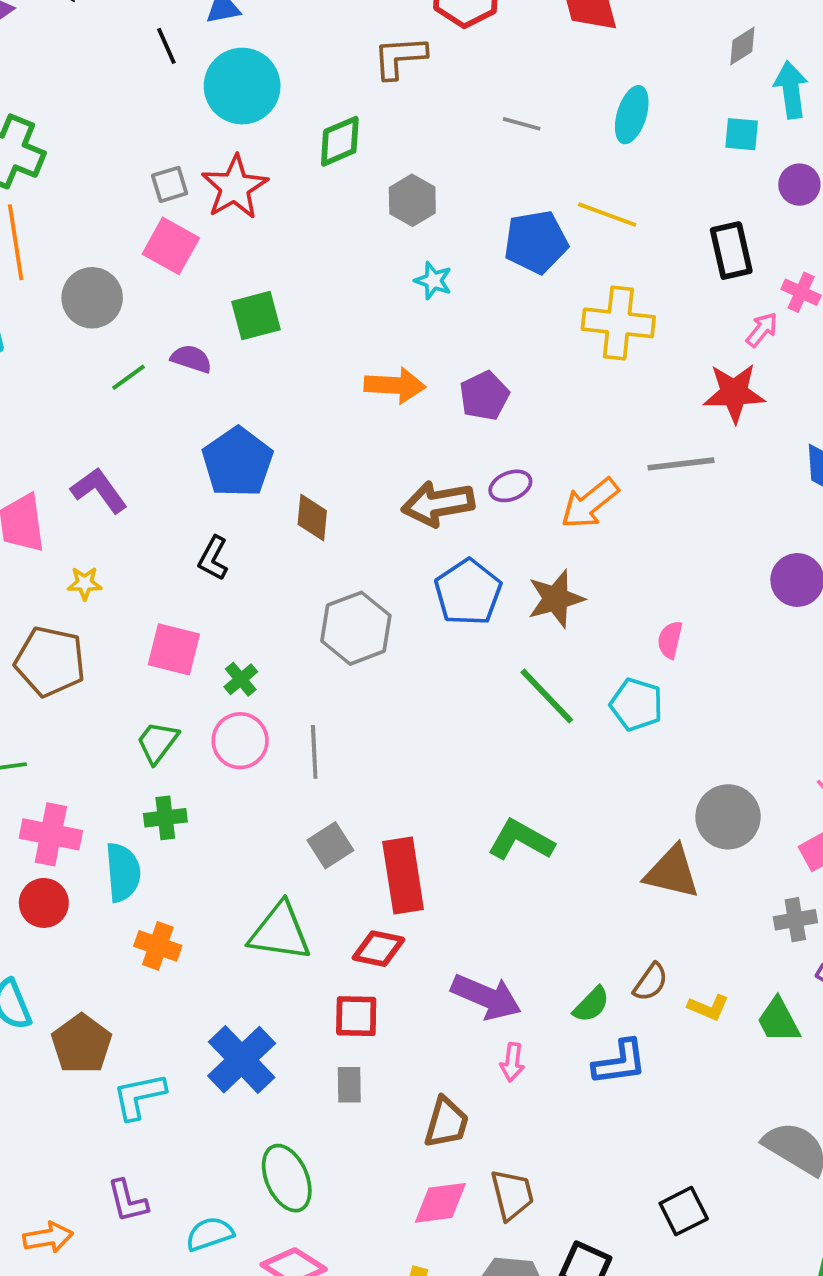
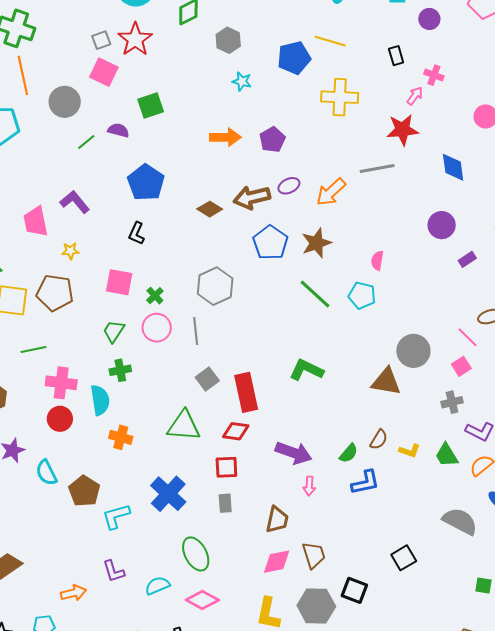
black rectangle: (731, 251) -> (396, 56), size x0.7
brown diamond: (312, 517) -> (210, 209), moved, turned -60
gray hexagon: (356, 628) -> (215, 286), moved

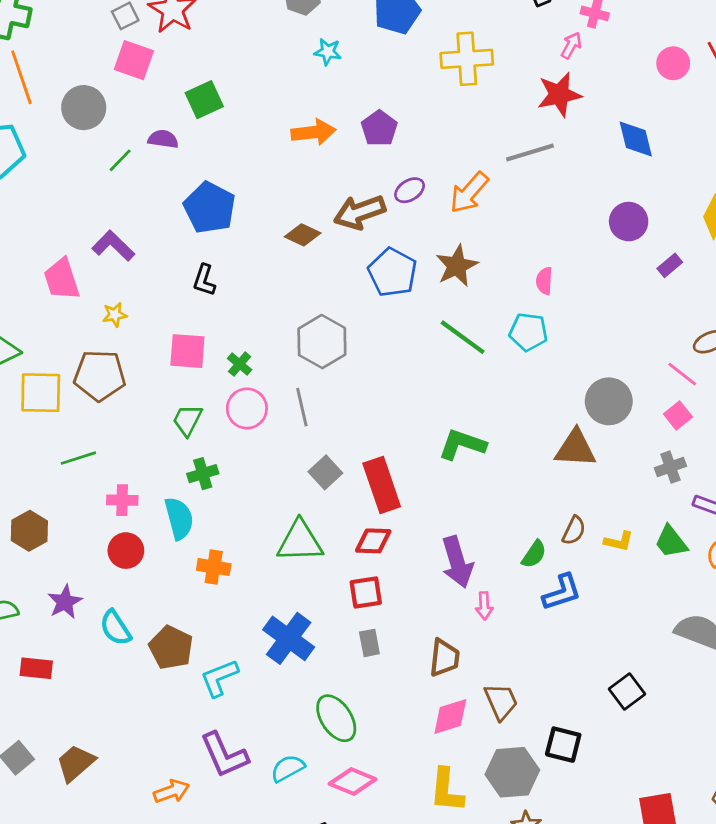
pink cross: (61, 383) -> (122, 500), size x0.7
purple arrow: (294, 453) -> (457, 562), turned 60
purple L-shape: (114, 571) -> (224, 755), size x1.5

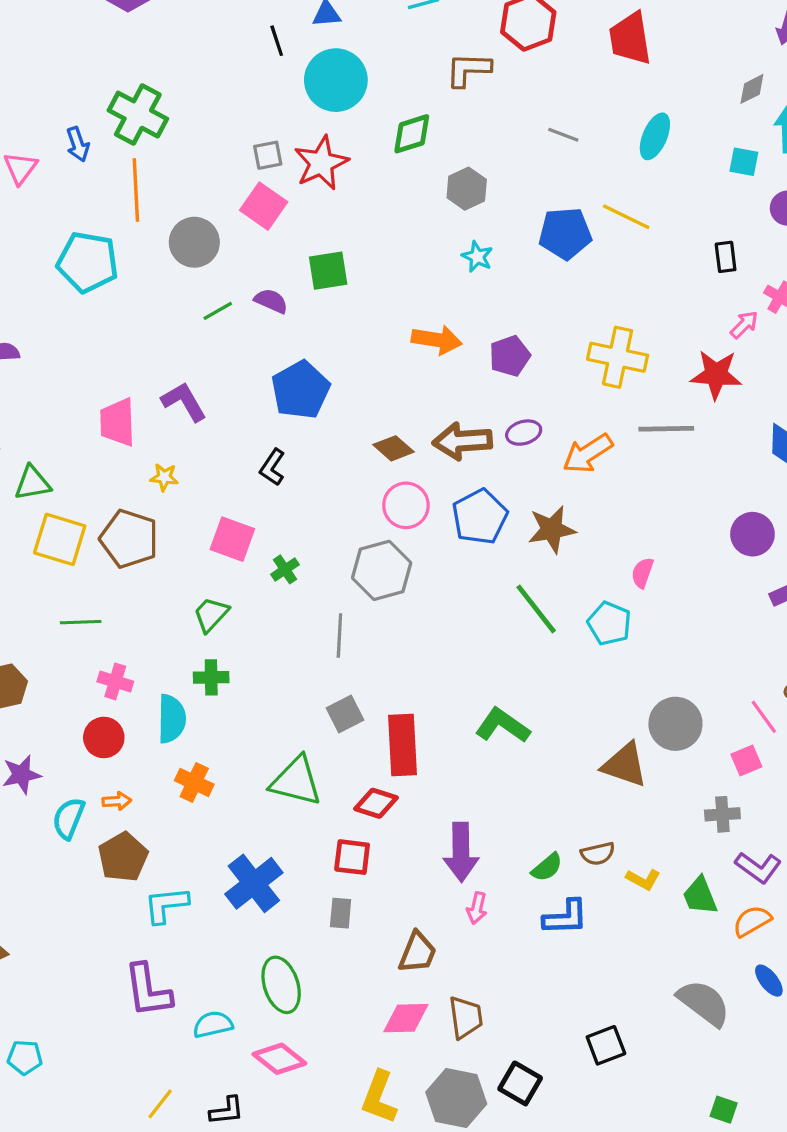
yellow cross: (467, 59) -> (618, 357), moved
pink circle: (247, 408) -> (406, 505), moved
brown semicircle: (574, 530) -> (598, 854), turned 36
cyan semicircle: (115, 628) -> (69, 818), turned 39
orange arrow: (172, 791) -> (117, 801), moved, size x0.7

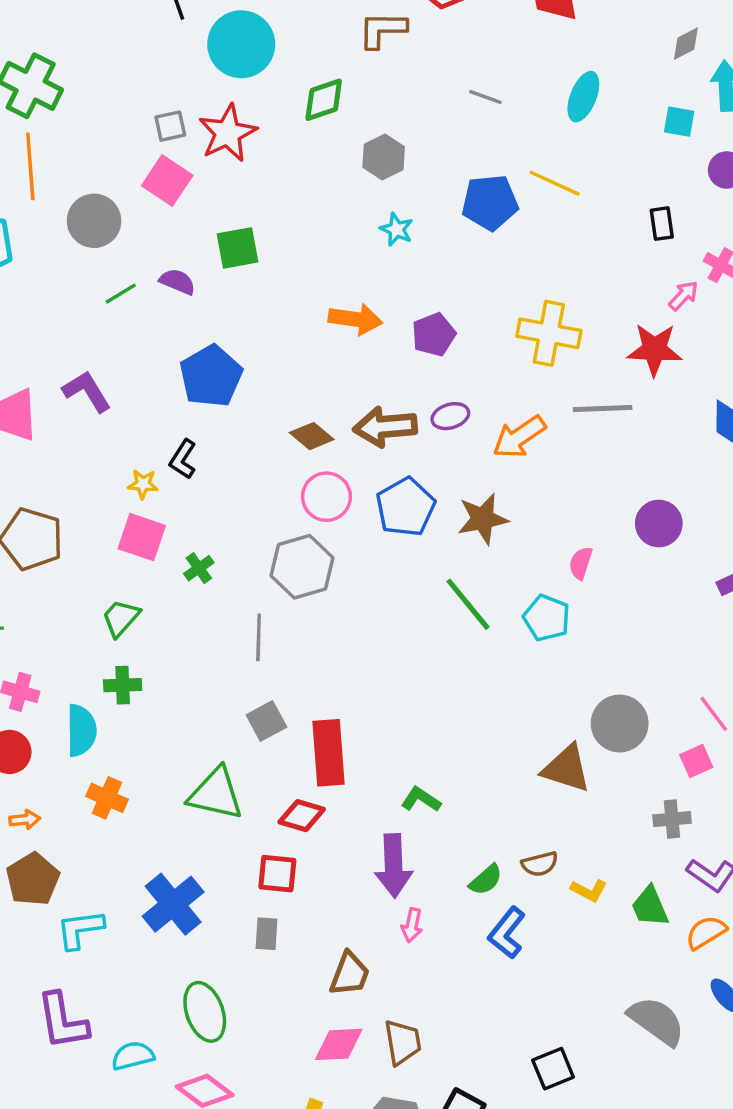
yellow star: (164, 477) -> (143, 484), moved
purple circle: (752, 534) -> (659, 524), moved
green L-shape: (503, 726) -> (421, 800), moved, size x0.7
blue L-shape: (566, 917) -> (507, 933), turned 132

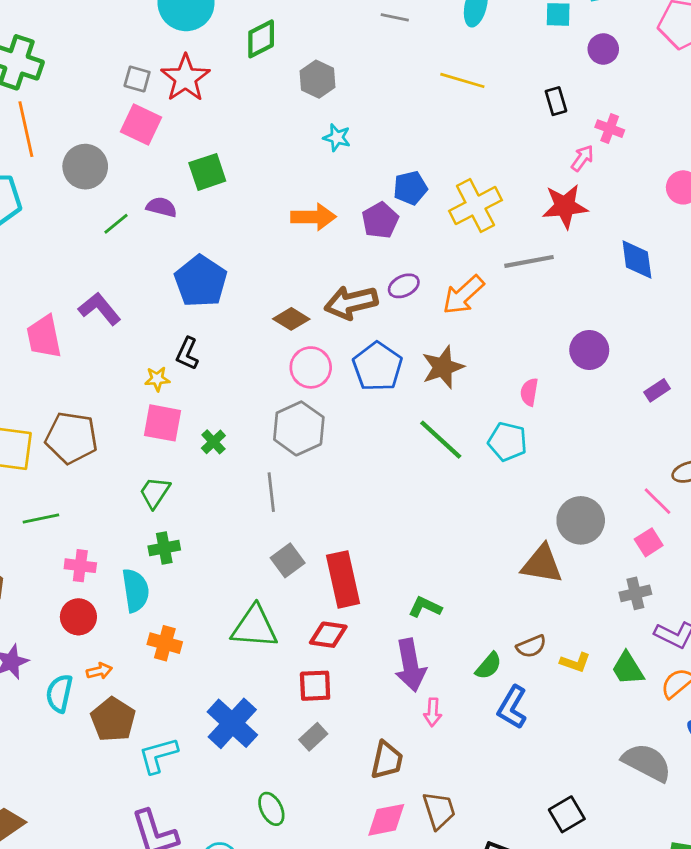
gray square: (170, 126) -> (137, 79), turned 36
blue pentagon: (490, 202) -> (410, 188), moved, size x0.7
yellow cross: (549, 333) -> (475, 206), turned -30
gray rectangle: (266, 934) -> (313, 737), turned 52
green ellipse: (205, 1012) -> (271, 809), size x0.7

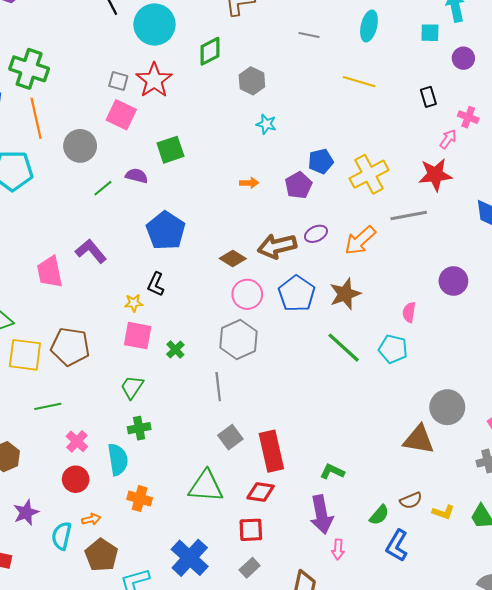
orange arrow: (313, 217) -> (249, 183), size x0.6
pink cross: (80, 566) -> (77, 441), turned 35

